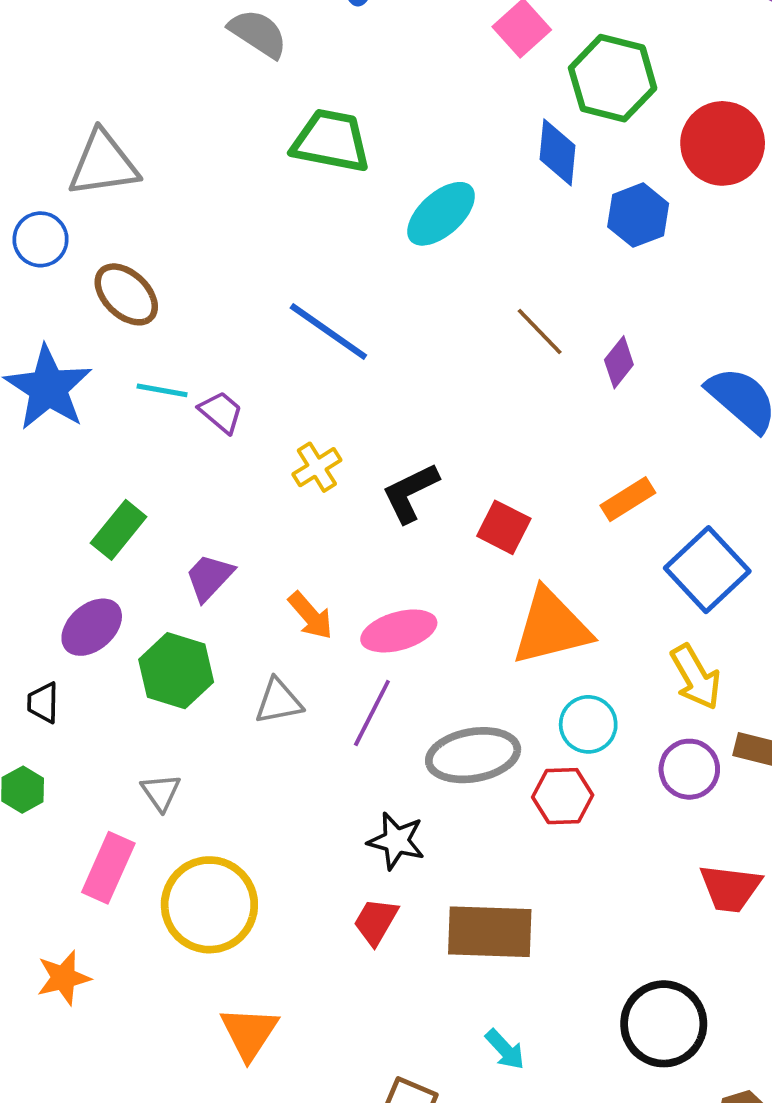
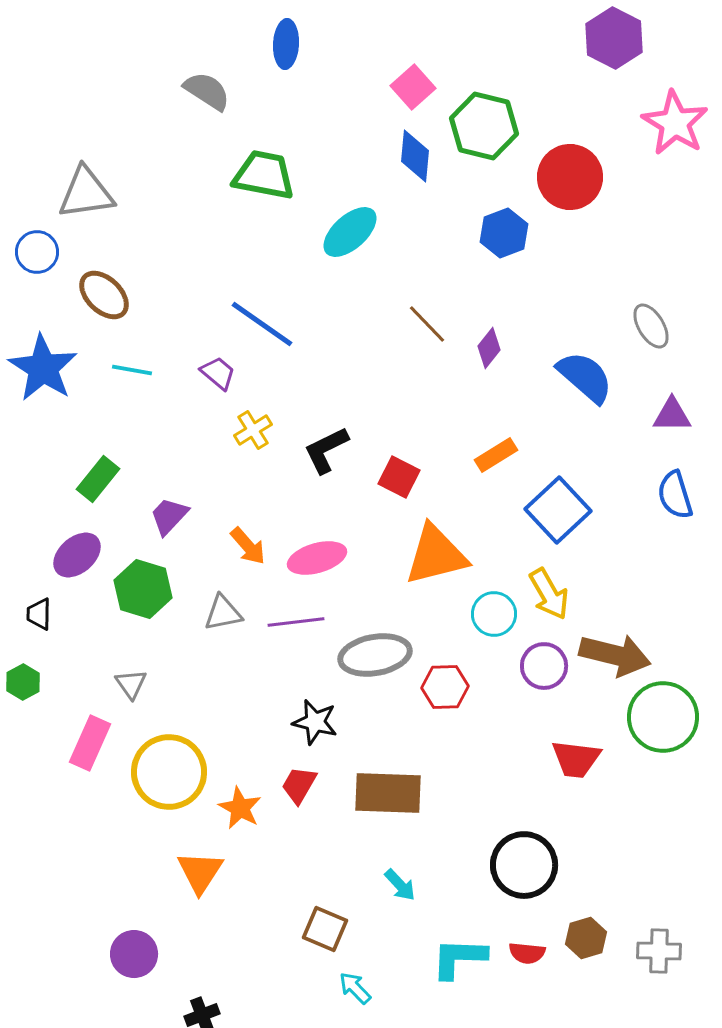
blue diamond: (558, 152) -> (415, 156), moved
purple trapezoid: (221, 412) -> (218, 373), moved
purple line: (372, 713) -> (296, 622), turned 56
cyan circle: (588, 724) -> (494, 614), moved
orange star: (64, 978) -> (240, 808), moved, turned -30

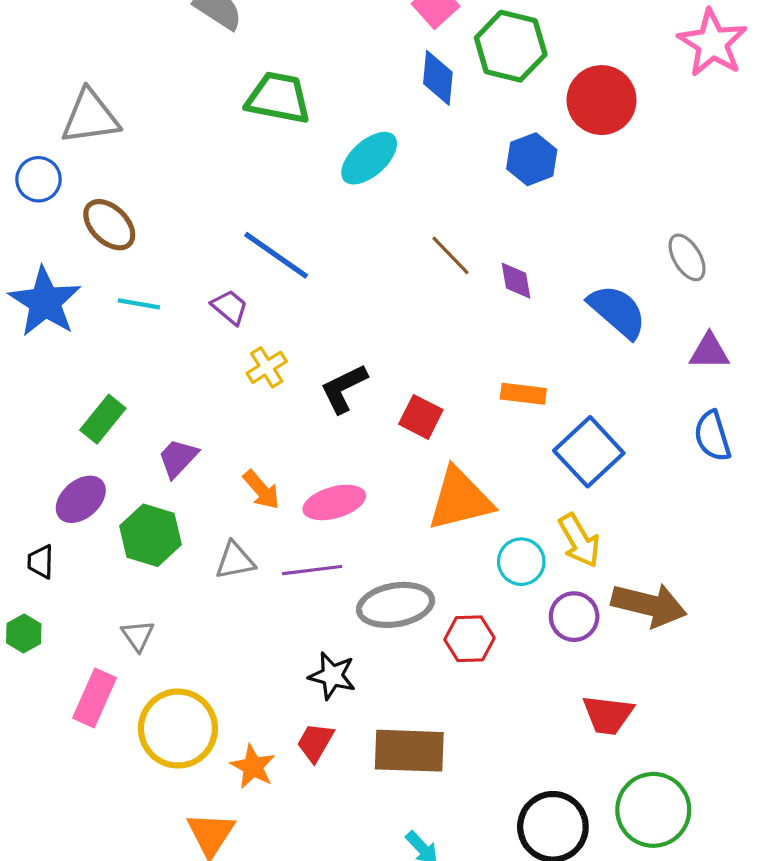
purple diamond: (489, 348) -> (516, 281), turned -48
orange rectangle: (496, 455) -> (523, 394), turned 39
green circle: (663, 717) -> (653, 810), moved

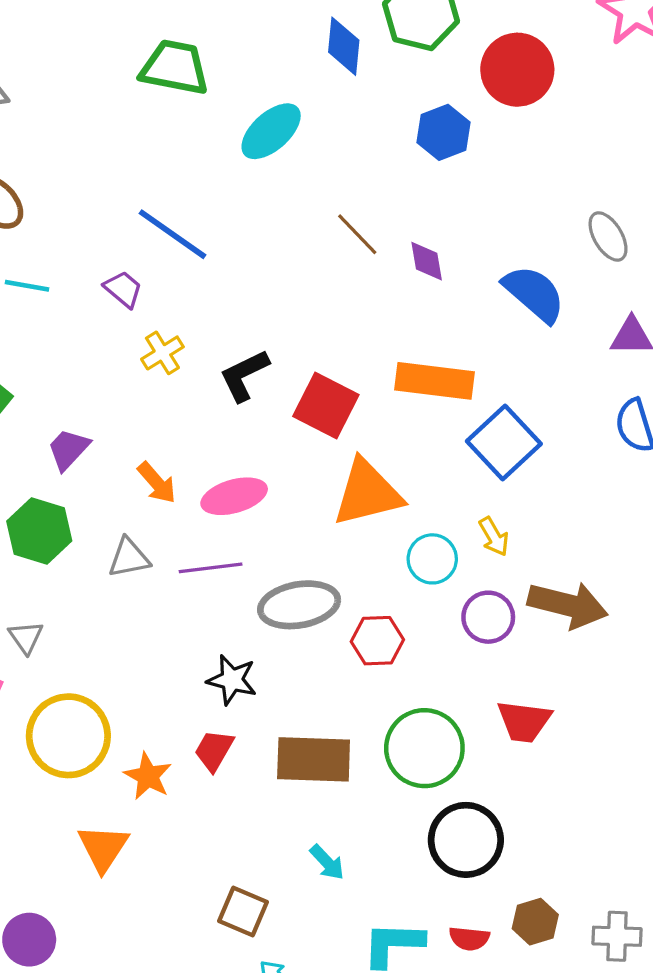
orange rectangle: (523, 394) -> (434, 381), size x1.6
red square: (421, 417) -> (326, 406), size x1.4
yellow arrow: (579, 541) -> (494, 537), size x0.7
green circle: (653, 810) -> (424, 748), moved

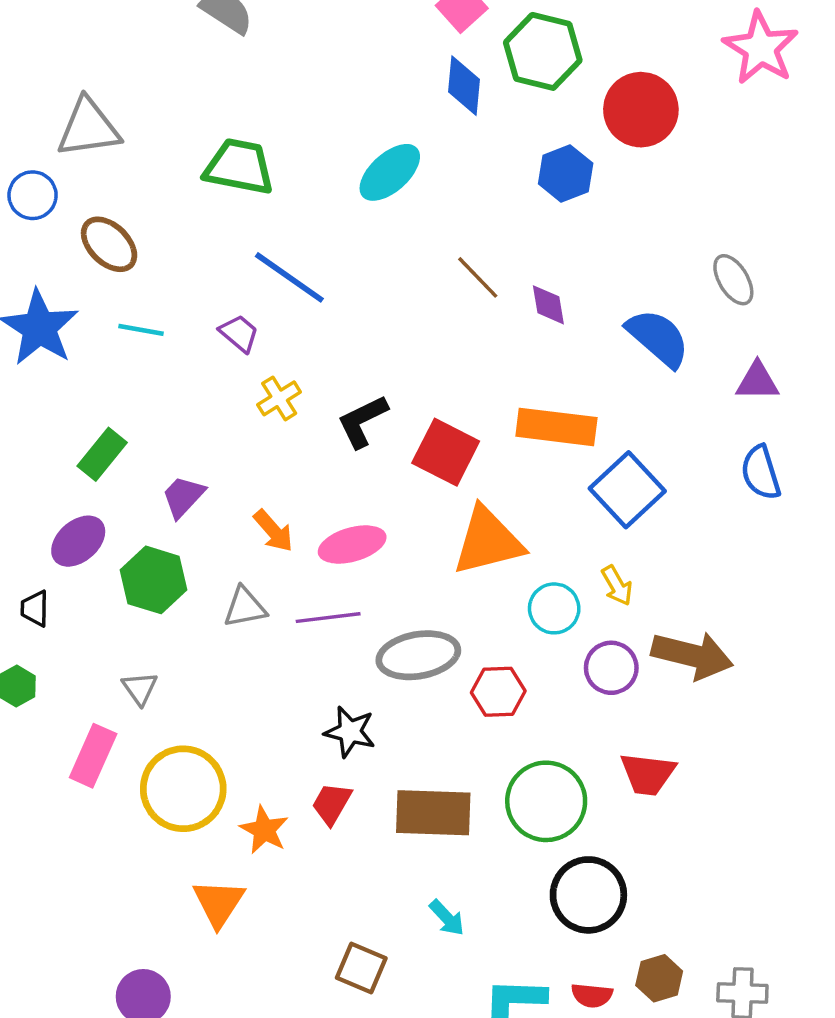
green trapezoid: (175, 67) -> (239, 167), moved

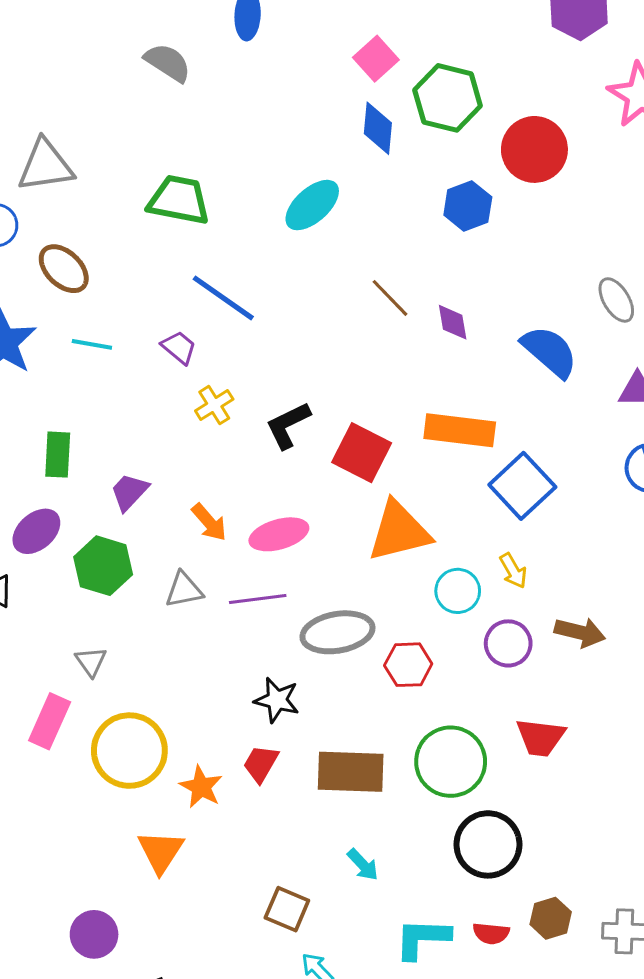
green rectangle: (102, 454) -> (58, 455), turned -36
brown arrow: (692, 655) -> (580, 632), size x0.7

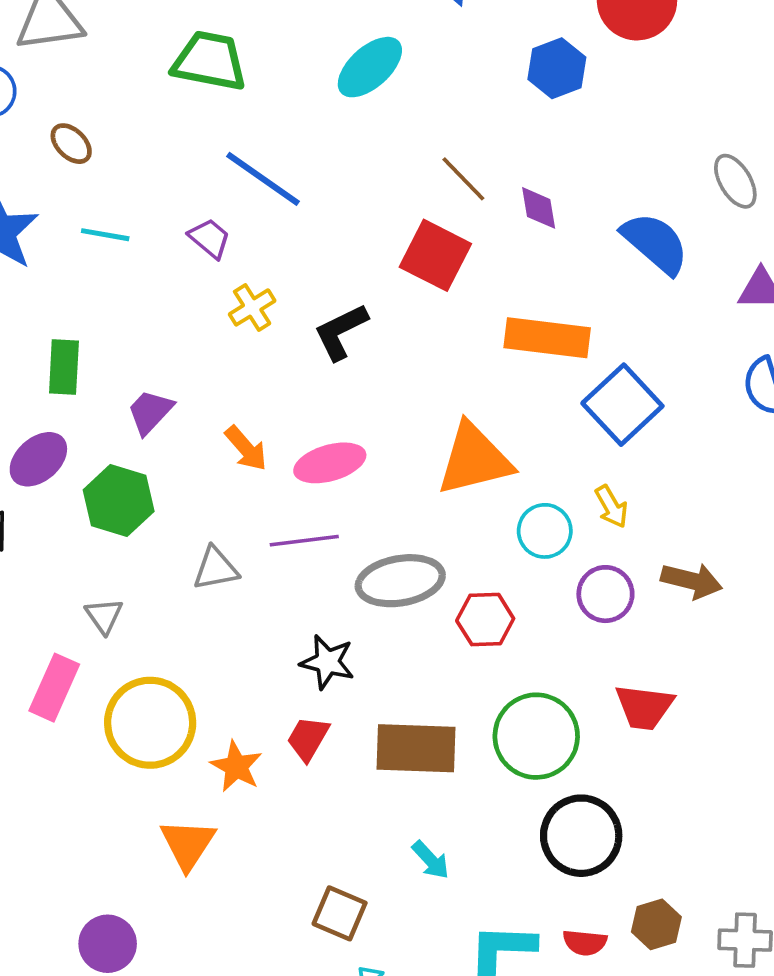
brown ellipse: (64, 269) -> (71, 144), size x0.7
red square: (362, 453) -> (435, 255), moved
gray triangle: (184, 590) -> (216, 569), moved

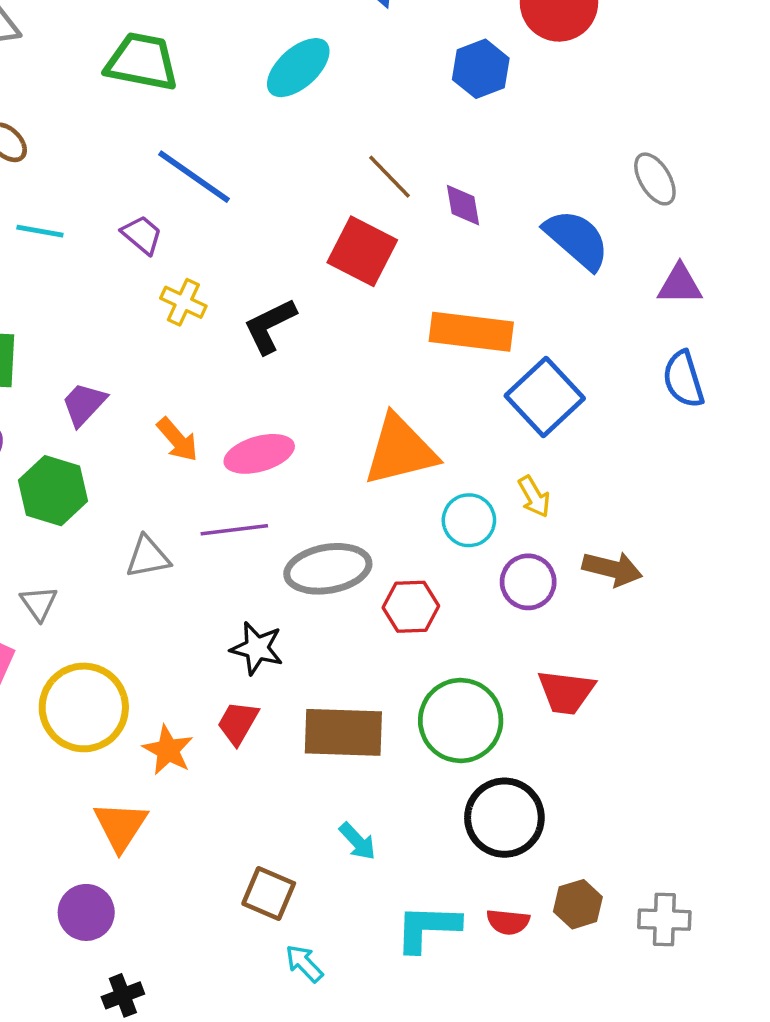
yellow cross: (252, 307) -> (183, 302), turned -33
purple circle: (108, 944) -> (86, 912), moved

